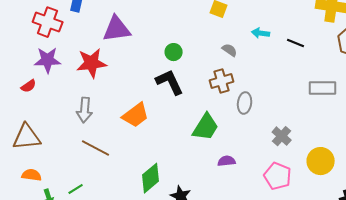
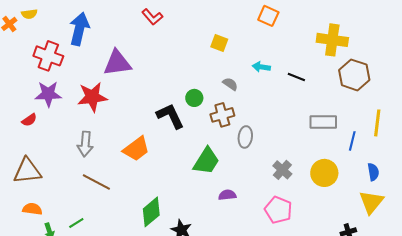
green circle: (174, 52) -> (194, 98), moved
yellow circle: (321, 161) -> (324, 173), moved

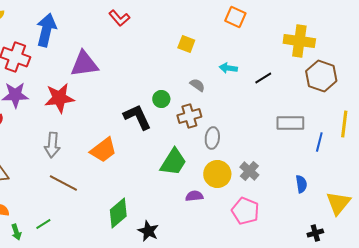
black line: (296, 77) -> (263, 78), turned -54
blue semicircle: (373, 172) -> (301, 184), moved
yellow circle: (324, 173) -> (217, 174), moved

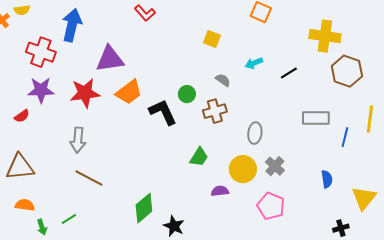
cyan arrow: (228, 68) -> (254, 63), turned -30
gray ellipse: (212, 138) -> (255, 133), moved
orange trapezoid: (103, 150) -> (129, 92), moved
green trapezoid: (173, 162) -> (199, 157), size x0.7

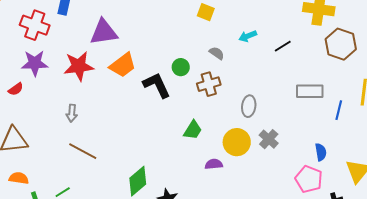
gray arrow: (78, 140) -> (72, 113), size x0.7
pink pentagon: (271, 206) -> (309, 179), moved

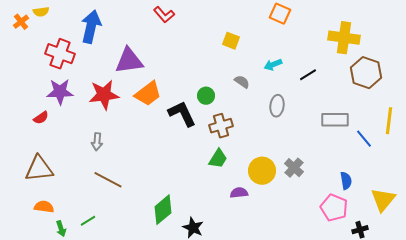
brown cross: (209, 84) -> (221, 126), moved
gray ellipse: (249, 106) -> (277, 106), moved
blue line: (339, 110) -> (364, 139), turned -54

